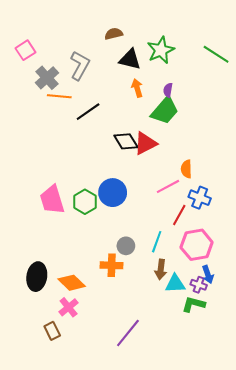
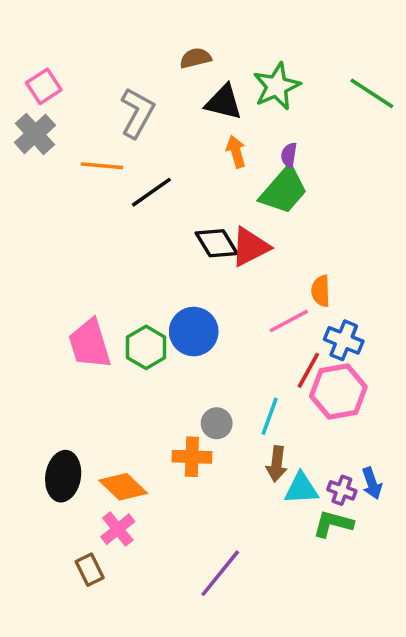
gray cross: (47, 78) -> (35, 134), moved
pink hexagon: (197, 245) -> (338, 391), moved
blue arrow: (208, 275) -> (372, 483), moved

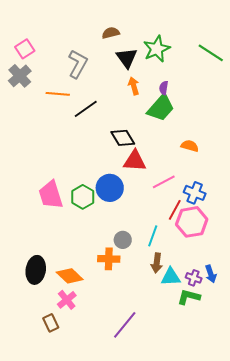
black triangle: (224, 102) -> (127, 58), turned 40
red triangle: (250, 247) -> (135, 161), moved, turned 30
orange semicircle: (321, 291) -> (190, 146), moved, turned 108

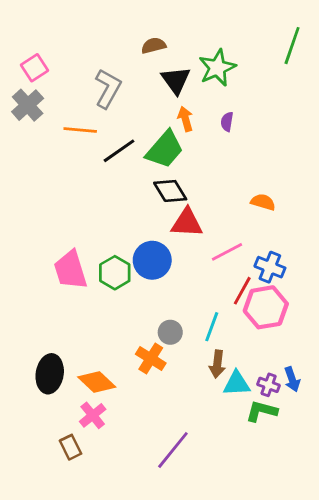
green line: (211, 53) -> (292, 46), moved, turned 76
green trapezoid: (161, 108) -> (165, 149), moved
orange cross: (109, 259) -> (151, 359), turned 30

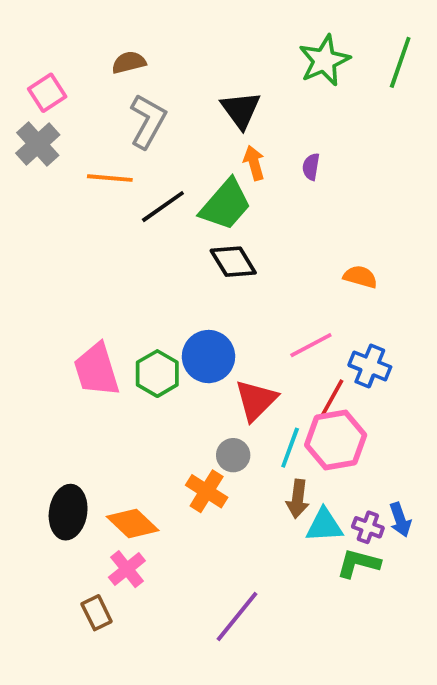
brown semicircle: (154, 46) -> (129, 62), moved
green star: (217, 68) -> (324, 60), moved
red triangle: (187, 223) -> (256, 400), moved, turned -48
pink hexagon: (266, 307) -> (336, 440), moved

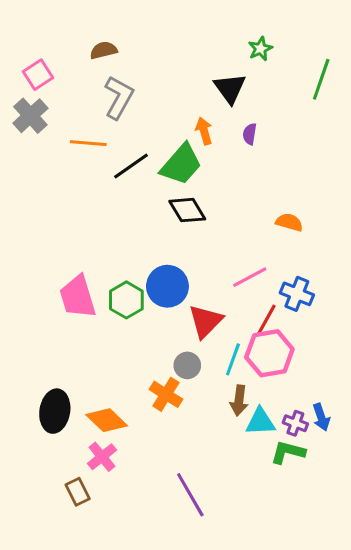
green star: (324, 60) -> (260, 49), size x0.6
green line: (400, 62) -> (321, 79), moved
black triangle: (241, 110) -> (230, 88), moved
purple line: (237, 617) -> (190, 495), turned -69

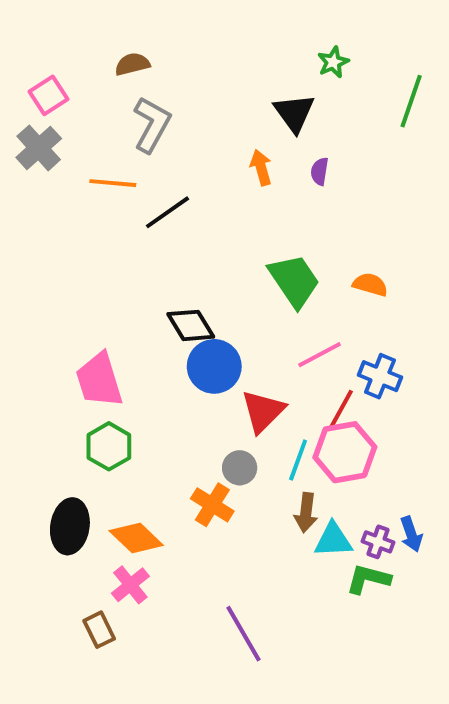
green trapezoid: (181, 164) -> (294, 281), moved, turned -75
black diamond: (187, 210) -> (191, 325), moved
green hexagon: (126, 300) -> (109, 446), moved

